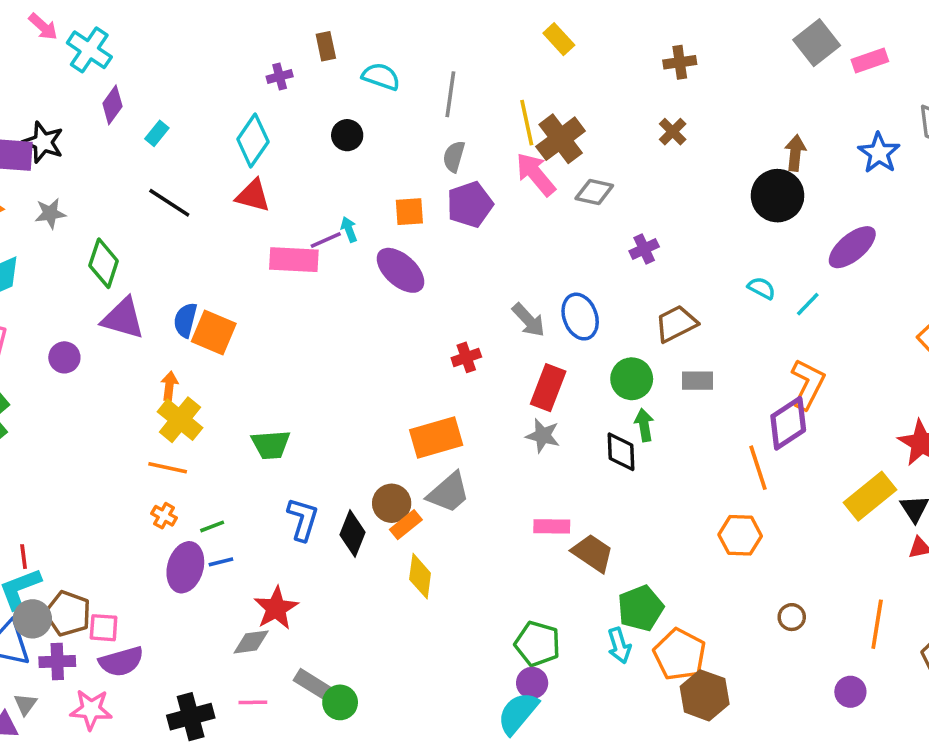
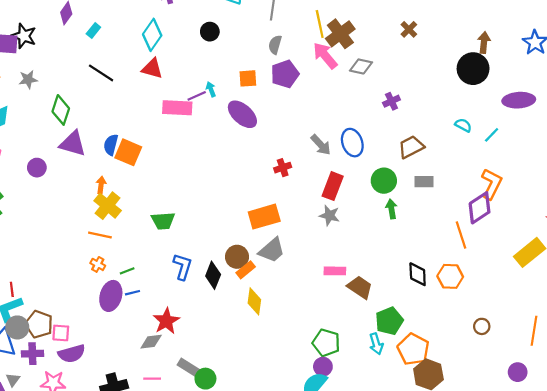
purple ellipse: (852, 247) -> (519, 100), turned 36
black diamond: (621, 452) -> (418, 274), moved

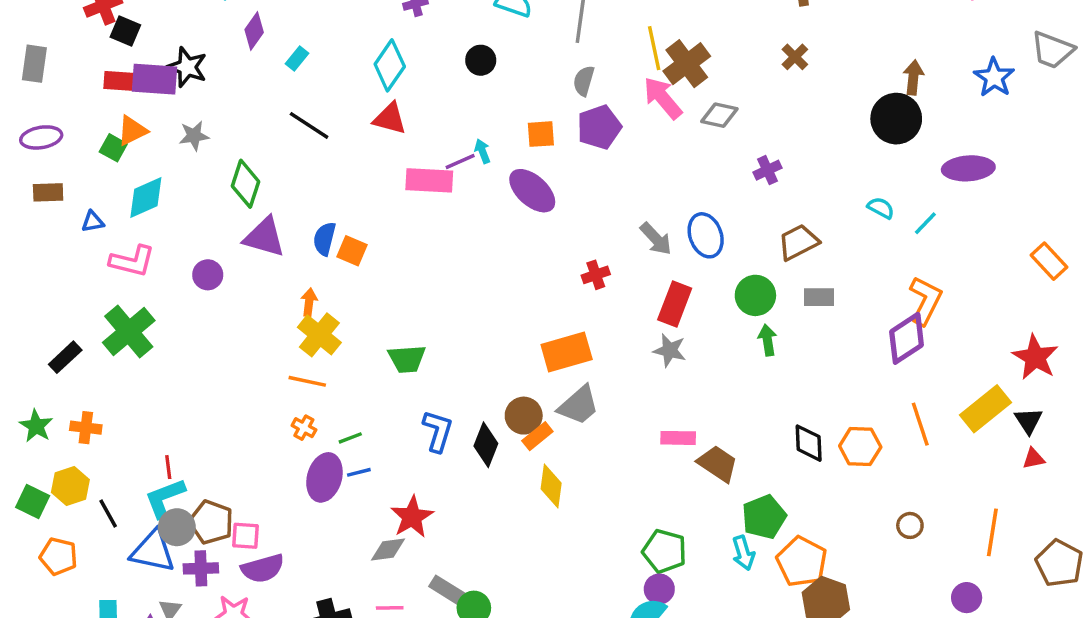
orange square: (128, 152) -> (352, 251), size x0.7
orange line: (461, 235) -> (920, 424), moved

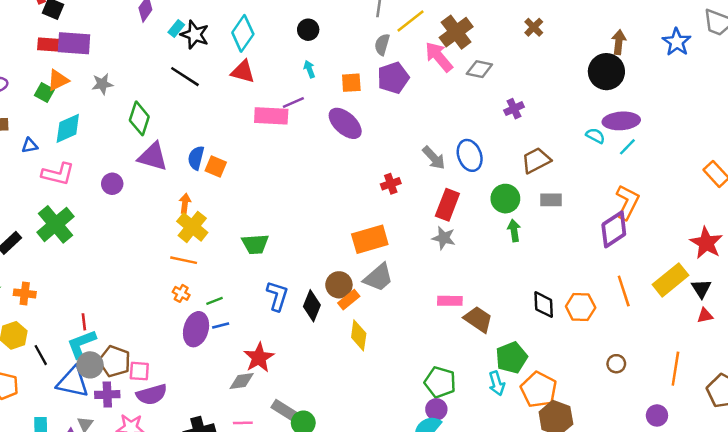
yellow line: (654, 48) -> (410, 21), moved, turned 64
black star: (187, 67) -> (195, 35), moved
cyan arrow: (482, 151) -> (309, 69), moved
purple ellipse: (968, 168) -> (621, 121), moved

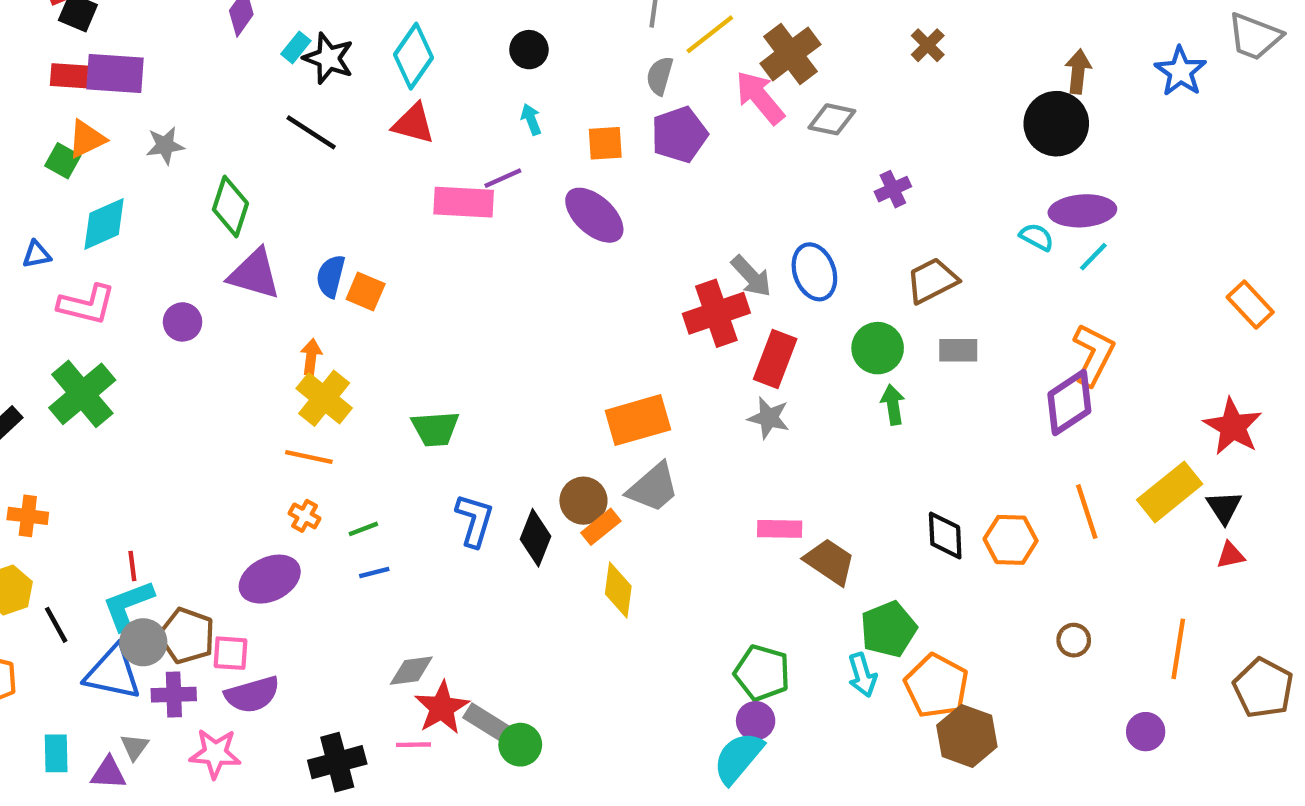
red cross: (391, 184) -> (716, 313), moved, size x1.8
purple ellipse: (196, 329) -> (270, 579), moved, turned 48
red star: (259, 358) -> (442, 708), moved

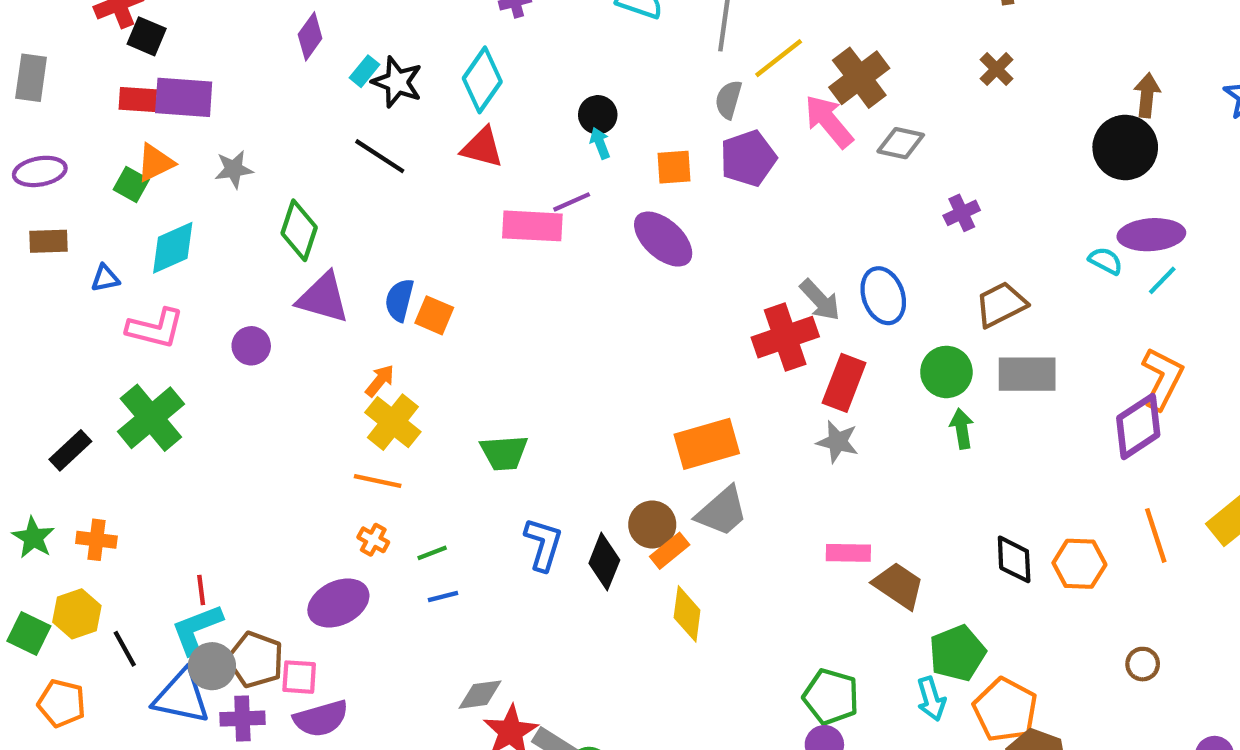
black circle: (529, 50) -> (598, 115), moved
gray rectangle: (958, 350) -> (1027, 374), size x1.5
orange arrow: (311, 357) -> (380, 381), turned 32

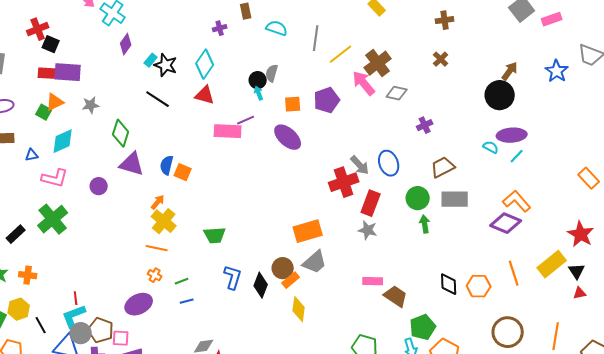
brown arrow: (1147, 95) -> (510, 71), turned 30
gray semicircle: (729, 100) -> (272, 73), moved
orange L-shape: (1162, 379) -> (517, 201), turned -68
purple diamond: (1138, 426) -> (506, 223), turned 56
brown circle: (1143, 664) -> (508, 332), size x2.0

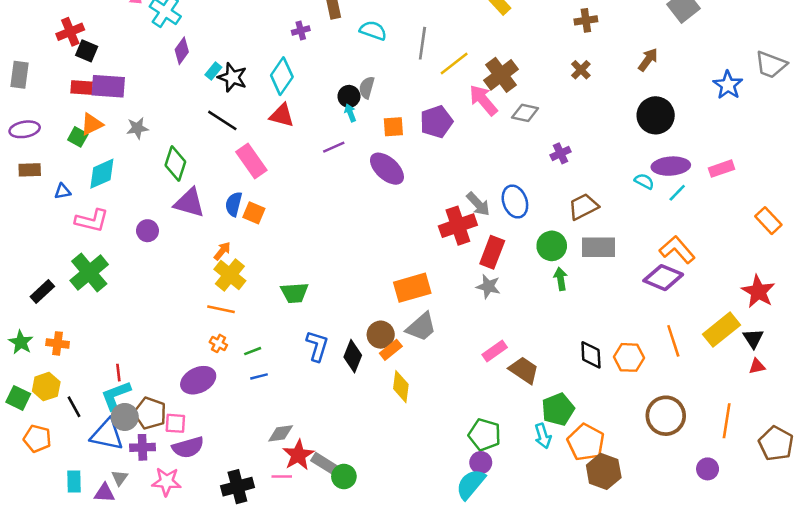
pink rectangle: (552, 19) -> (721, 169), moved
brown arrow: (510, 71) -> (648, 60), moved
pink rectangle: (228, 131) -> (251, 161), moved, turned 52
pink rectangle: (373, 281) -> (495, 351), turned -36

